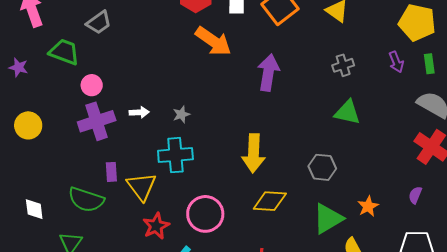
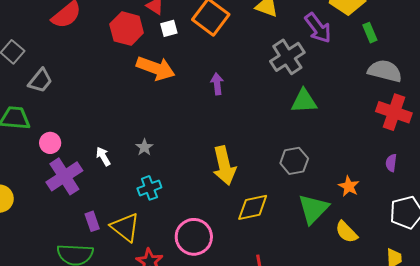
purple arrow: (396, 62) -> (318, 28), moved, size x1.5
gray cross: (343, 65) -> (287, 57), size x1.6
purple arrow: (268, 73) -> (217, 84), size x0.6
white arrow: (139, 112) -> (103, 156), turned -102
cyan cross: (175, 155) -> (149, 188), size x0.7

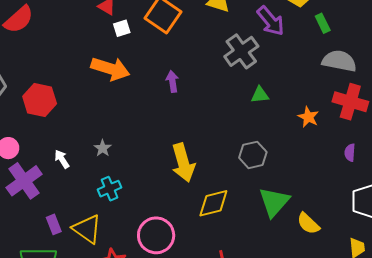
red hexagon: (127, 29) -> (40, 100), moved
green triangle: (304, 101) -> (260, 95), size x0.7
orange star: (349, 186) -> (308, 117), moved

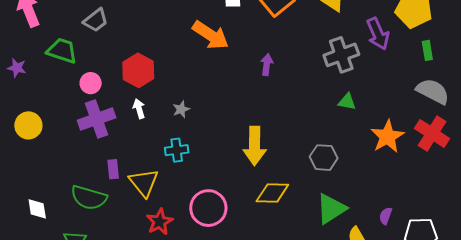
red hexagon: (40, 100) -> (138, 70), moved
orange star: (308, 117) -> (387, 137), size x1.6
purple semicircle: (350, 153) -> (386, 216), moved

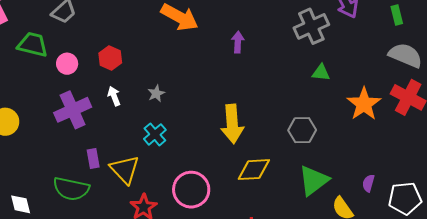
red hexagon: (138, 70) -> (110, 58), size x0.7
pink circle: (91, 83) -> (67, 64), moved
cyan cross: (177, 150) -> (155, 134), turned -30

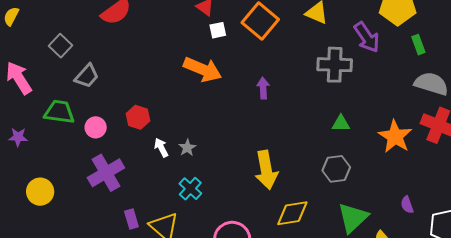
gray cross: (311, 26) -> (335, 65), turned 32
green triangle: (321, 73) -> (341, 123), moved
white arrow: (114, 96) -> (161, 148), moved
purple semicircle: (368, 183) -> (407, 205), moved, turned -30

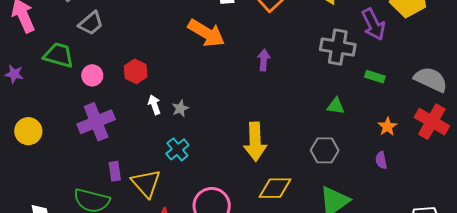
green rectangle: (418, 45) -> (375, 77), moved, turned -60
orange star: (395, 136) -> (387, 127), size x0.6
purple semicircle: (407, 205) -> (381, 160), moved

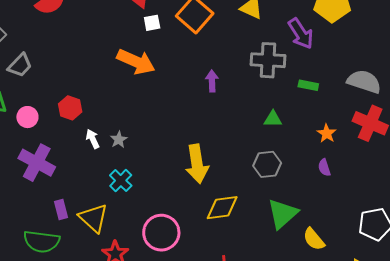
purple arrow: (264, 60) -> (212, 81), moved
purple cross: (96, 122) -> (37, 163), turned -33

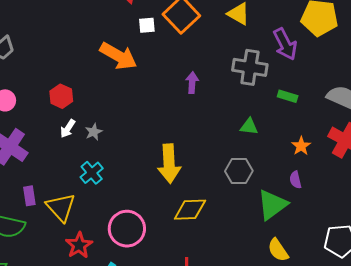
white square: (152, 23) -> (147, 25), moved
red hexagon: (70, 108) -> (61, 96), moved
white arrow: (93, 139) -> (68, 129), turned -126
green triangle: (283, 214) -> (272, 205), moved

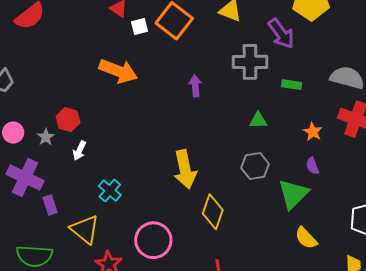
white square: (147, 25) -> (140, 26), moved
gray star: (94, 132) -> (46, 137), moved
purple rectangle: (29, 196) -> (50, 205), moved
yellow diamond: (190, 210) -> (213, 212), turned -60

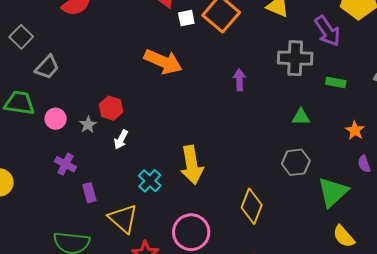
purple semicircle: (312, 166) -> (364, 164), moved
yellow arrow: (185, 169) -> (192, 165), moved
purple cross: (25, 178) -> (65, 164), size x0.6

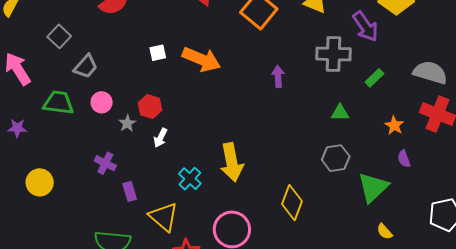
white square: (186, 18) -> (158, 53), moved
green rectangle: (336, 83) -> (374, 78), turned -54
pink circle: (56, 119) -> (102, 102), moved
yellow semicircle: (344, 236) -> (385, 232), size x0.7

